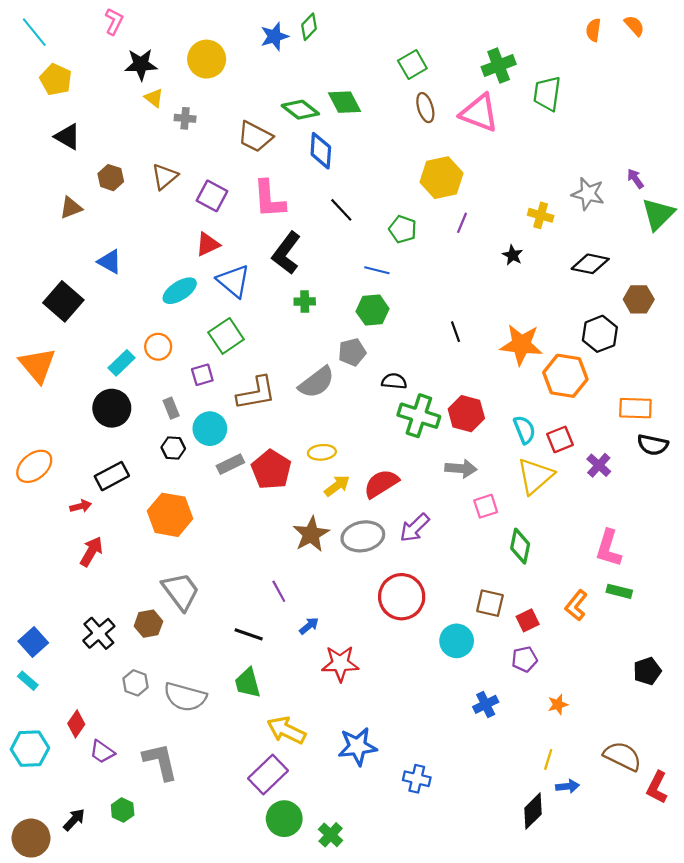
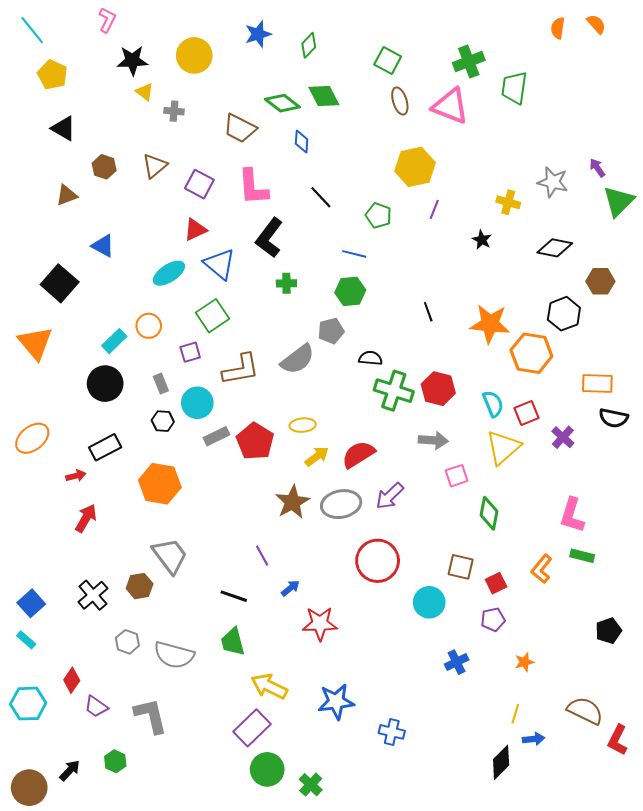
green diamond: (309, 27) -> (309, 45), moved
green square: (412, 64) -> (388, 61), turned -32
blue diamond: (321, 151) -> (302, 142), size x0.7

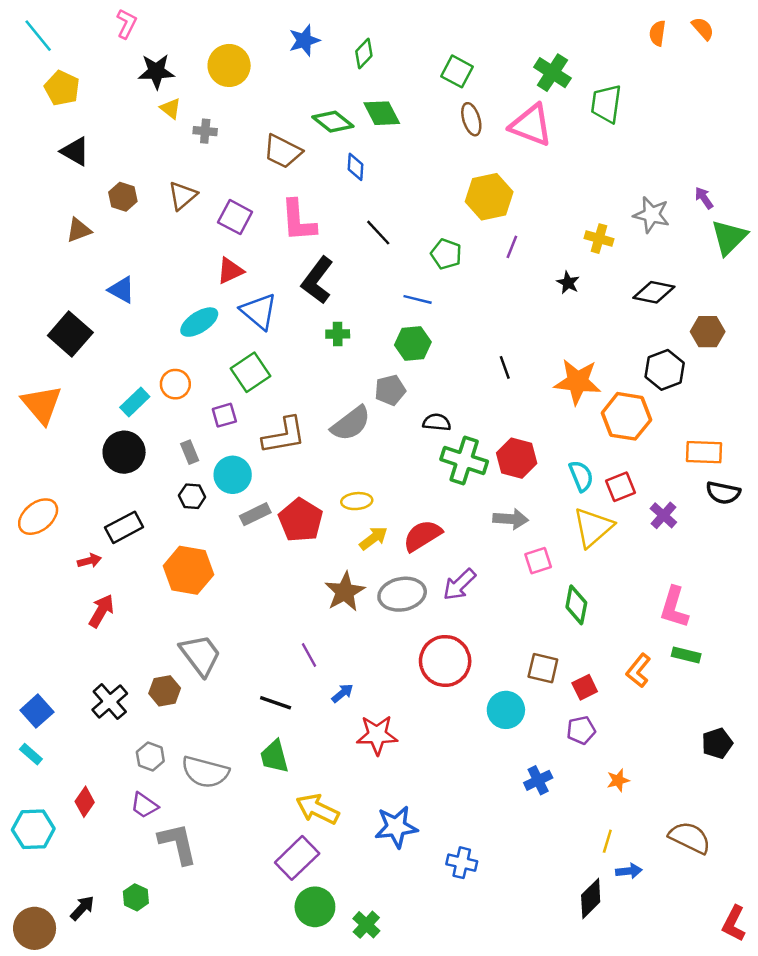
green cross: (469, 62) -> (552, 73), turned -36
purple trapezoid: (96, 707) -> (144, 805), moved
red L-shape: (618, 740) -> (734, 924), moved

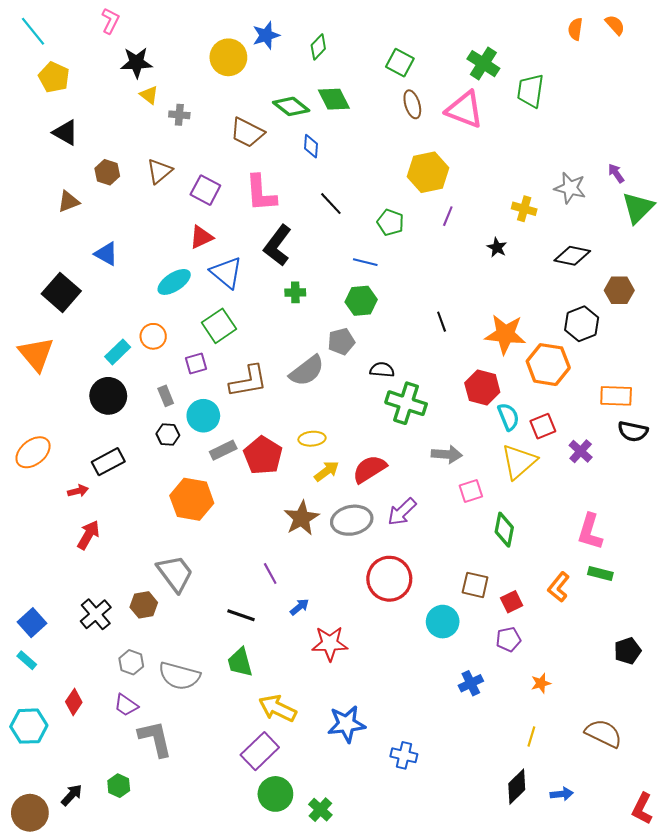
yellow circle: (229, 65) -> (228, 57), moved
red hexagon: (517, 458) -> (482, 387), moved
orange hexagon: (188, 570) -> (192, 499), moved
blue arrow: (629, 871) -> (562, 794), moved

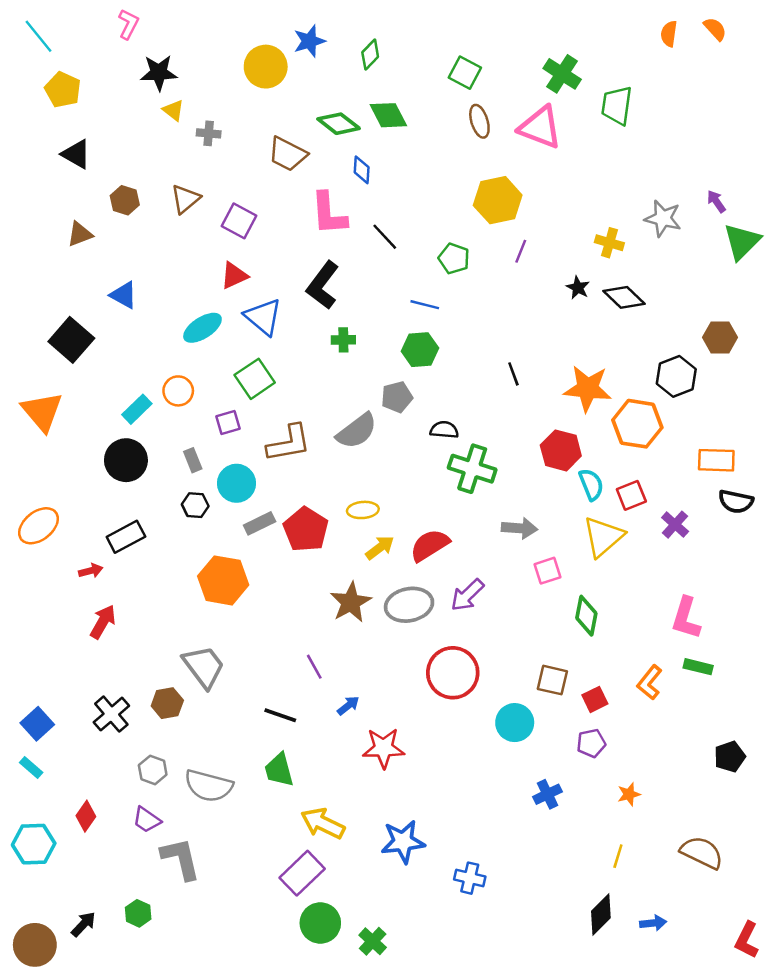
pink L-shape: (261, 193) -> (329, 214), moved
black diamond: (572, 256) -> (624, 297), moved, turned 32

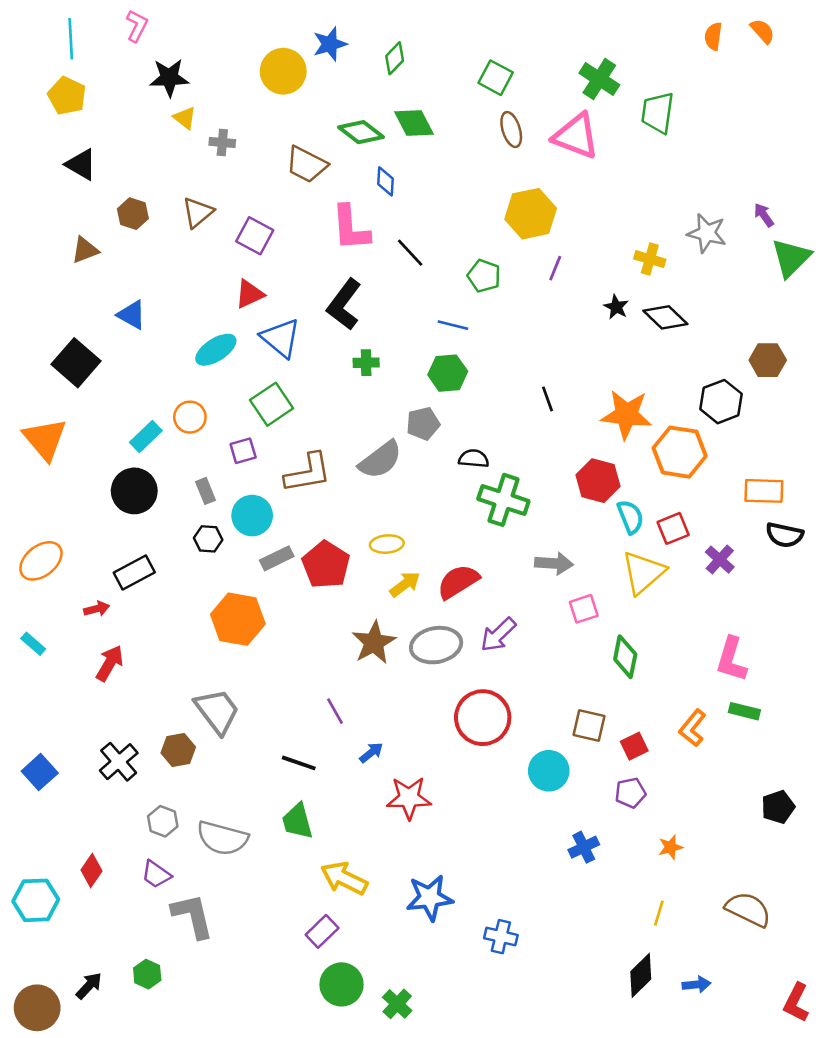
cyan line: (38, 36) -> (71, 39), moved, turned 36
cyan rectangle: (31, 768) -> (33, 644), moved
purple rectangle: (302, 873) -> (322, 931), size x0.7

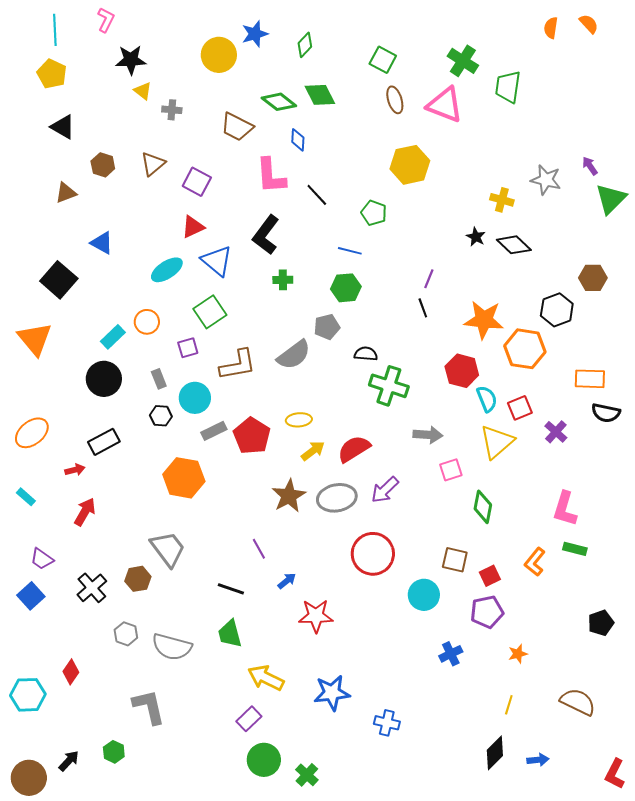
purple line: (555, 268) -> (429, 279), moved
purple pentagon: (630, 793) -> (487, 612), size x1.4
purple trapezoid: (156, 874) -> (42, 559), moved

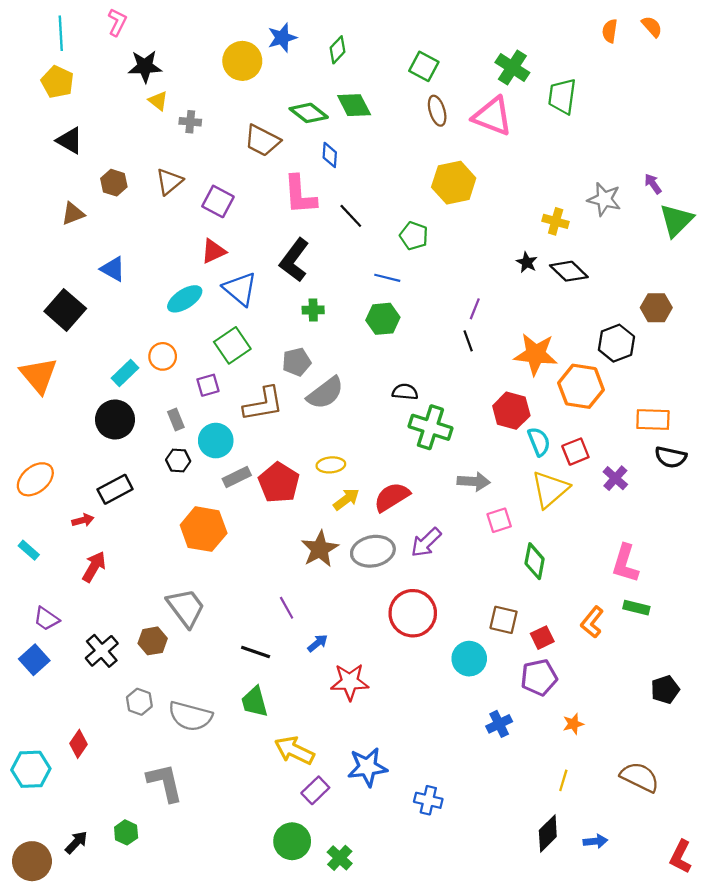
gray pentagon: (327, 327) -> (297, 362), moved
purple rectangle: (249, 719) -> (315, 790), moved

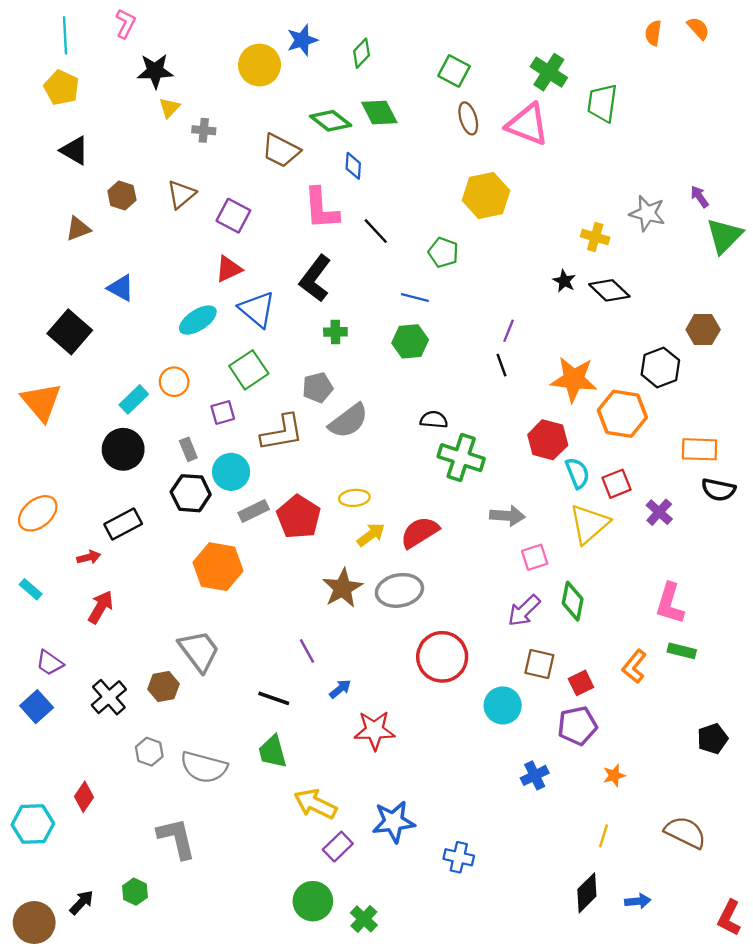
yellow triangle: (158, 101) -> (169, 108), turned 35
black hexagon: (178, 460) -> (191, 493), size x1.5
purple arrow: (426, 542) -> (524, 611), moved

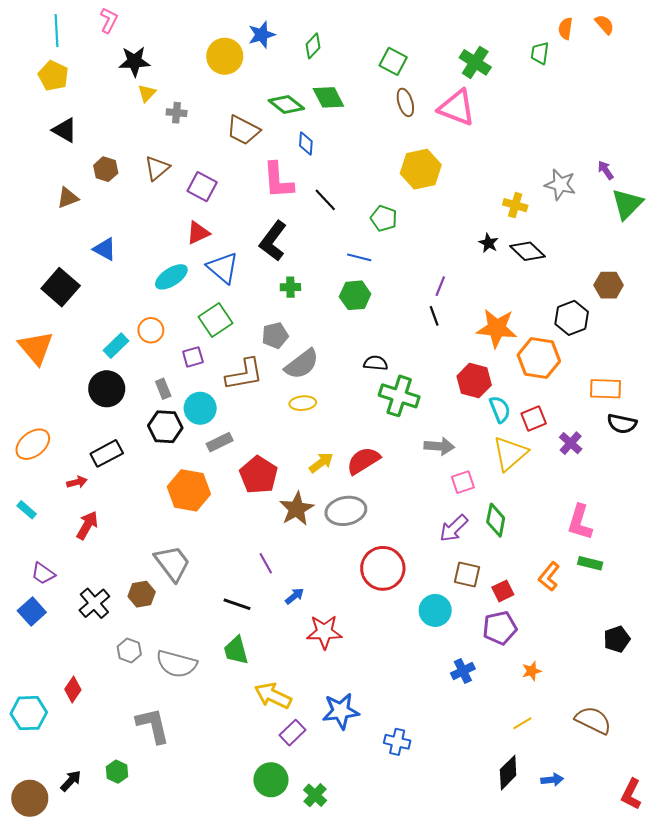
green trapezoid: (602, 103) -> (540, 53), moved, size x0.7
yellow ellipse: (354, 498) -> (303, 403), moved
red pentagon: (299, 517) -> (259, 475), moved
yellow line: (603, 836) -> (522, 723), turned 42

